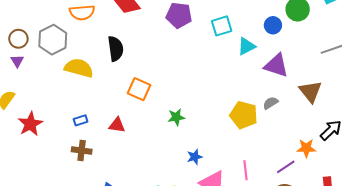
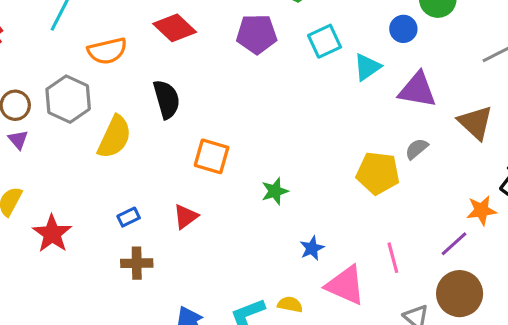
yellow semicircle: (79, 68) -> (114, 137), turned 108
red triangle: (117, 125) -> (186, 216), turned -36

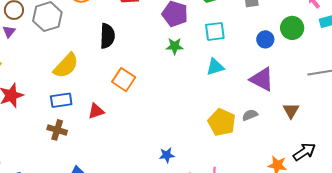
cyan triangle: (367, 67) -> (215, 67), moved
brown triangle: (475, 123) -> (291, 111), size x0.7
yellow semicircle: (114, 137) -> (66, 66), moved
green star: (275, 191) -> (175, 46), moved
blue rectangle: (129, 217) -> (61, 100), size x1.5

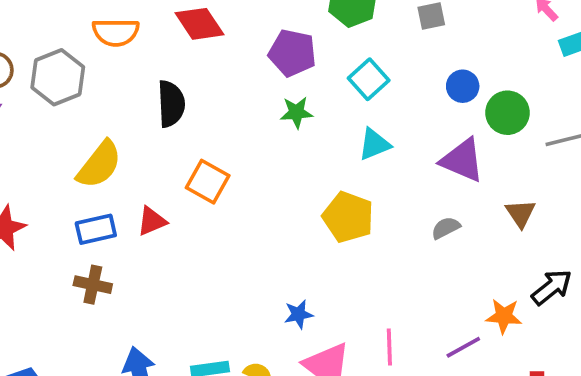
green circle: (292, 28) -> (507, 113), moved
cyan square: (215, 31) -> (369, 79), turned -30
red triangle: (96, 111) -> (152, 221), moved
yellow pentagon: (222, 122) -> (348, 217), moved

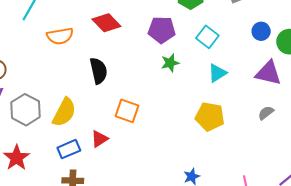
gray hexagon: (58, 77) -> (25, 110), moved

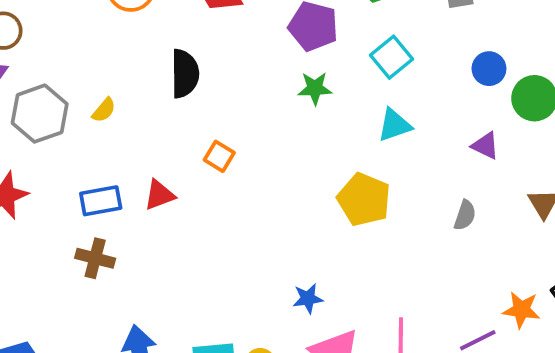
purple triangle: (268, 73) -> (485, 146), size x0.6
orange square: (127, 111) -> (219, 156), size x0.7
yellow semicircle: (64, 112) -> (104, 110), moved, size x0.5
gray semicircle: (266, 113) -> (465, 215), turned 133

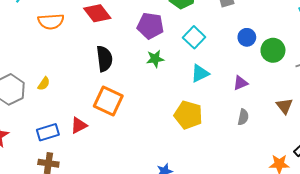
black semicircle: (185, 74) -> (104, 59), moved
purple triangle: (485, 146) -> (240, 83), moved, turned -42
orange square: (219, 156) -> (108, 101), size x1.8

